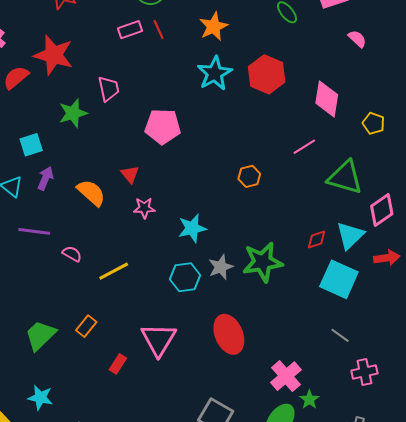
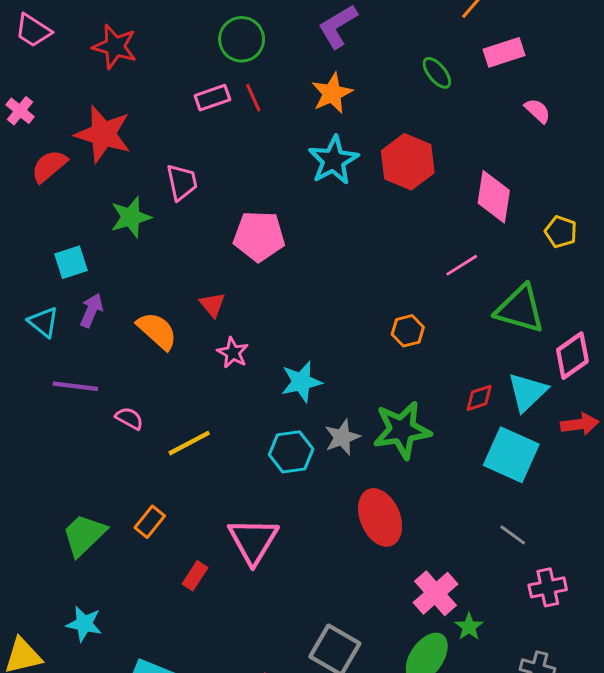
orange hexagon: (249, 176) -> (408, 331), moved
pink star: (144, 208) -> (233, 353), turned 30
red ellipse: (229, 334) -> (380, 517), moved

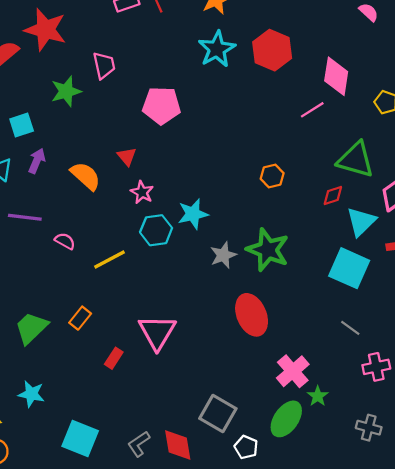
pink line: (462, 265) -> (312, 110), moved
red diamond: (479, 398) -> (333, 196), moved
green star: (402, 430) -> (268, 250), turned 30
cyan hexagon: (291, 452) -> (156, 230), moved

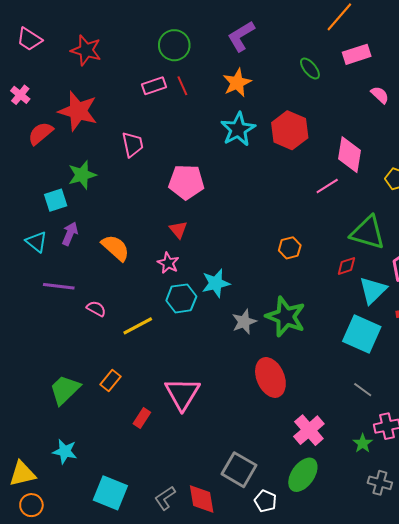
green star: (66, 91) -> (82, 175), moved
red triangle: (127, 156) -> (178, 230), moved
green star: (318, 396) -> (363, 443), moved

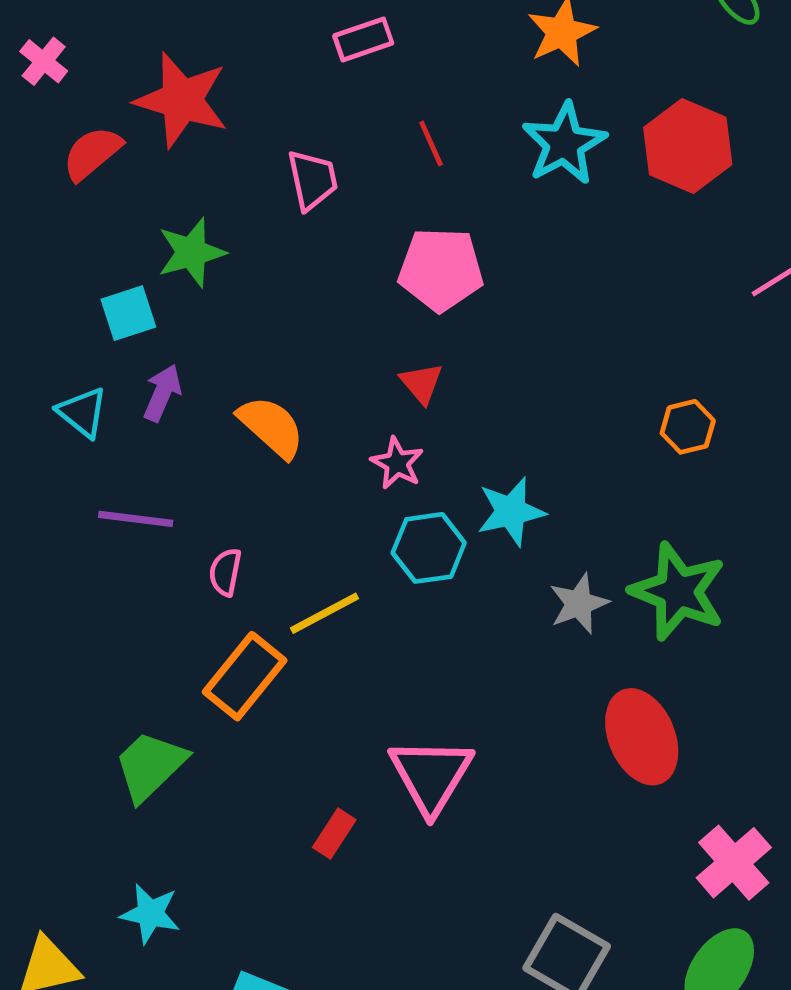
red line: (182, 86) -> (431, 144), moved
pink semicircle: (96, 309) -> (225, 572), turned -108
orange rectangle: (110, 381) -> (245, 676), moved, size x1.6

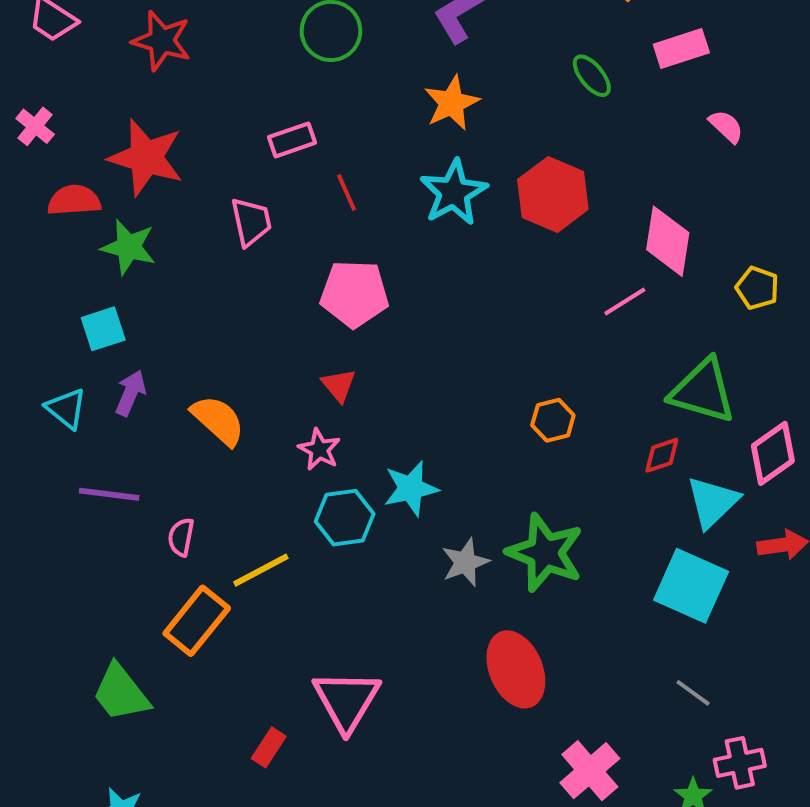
pink rectangle: (363, 39) -> (292, 140), moved
red semicircle: (92, 153) -> (74, 200), turned 36
green star: (191, 253) -> (129, 247), moved, turned 30
green trapezoid: (150, 766) -> (121, 693), turned -84

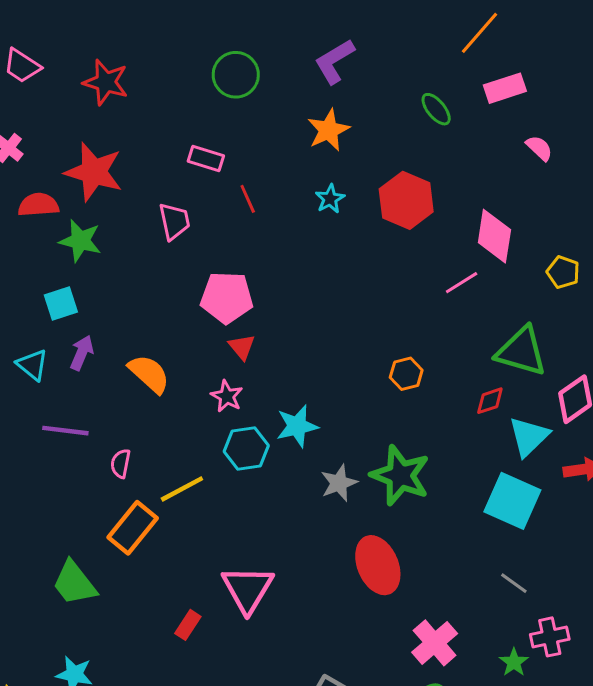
pink rectangle: (292, 140) -> (206, 158), turned 36
cyan star: (454, 193) -> (330, 199), size x0.6
pink pentagon: (354, 294) -> (227, 298), moved

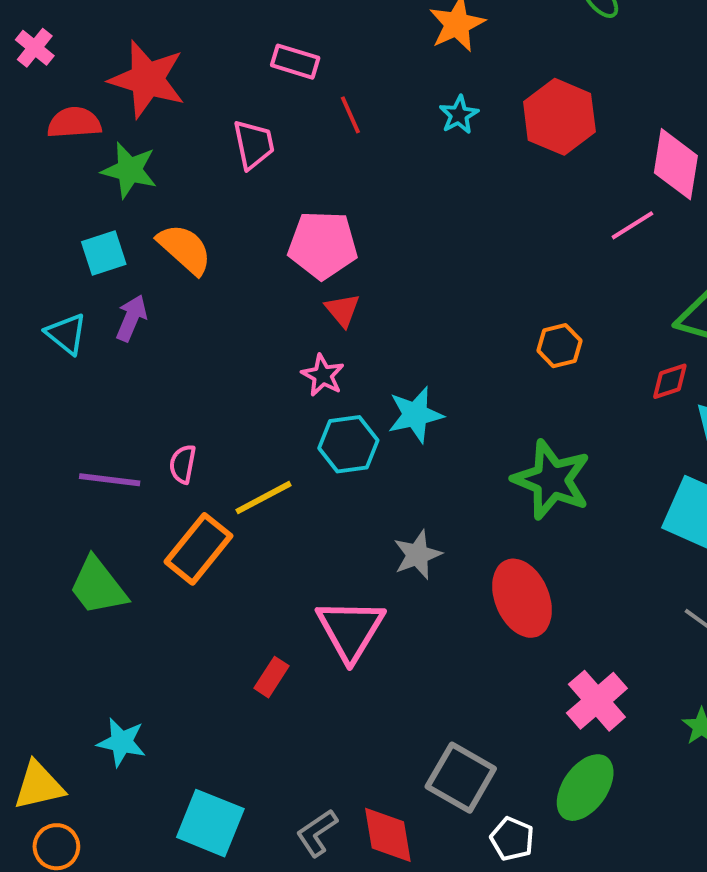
orange semicircle: (149, 374) -> (185, 249), moved
purple line: (65, 431) -> (110, 480), moved
gray star: (339, 483) -> (417, 555), moved
green trapezoid: (74, 583) -> (98, 586), moved

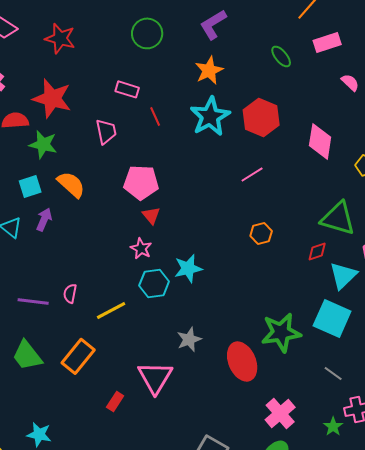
cyan star: (459, 115) -> (210, 116), size x2.0
pink line: (632, 225) -> (252, 174), moved
green star: (552, 480) -> (281, 332), moved, turned -30
orange rectangle: (198, 549) -> (78, 356), moved

